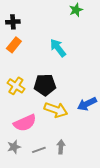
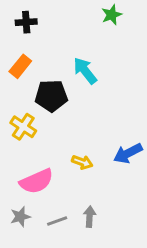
black cross: (13, 22) -> (26, 22), moved
black pentagon: (45, 85) -> (51, 96), moved
yellow arrow: (56, 110) -> (82, 162), size x0.6

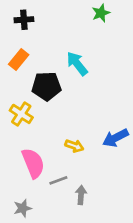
pink semicircle: (37, 181) -> (33, 163), turned -88
gray star: (20, 217) -> (23, 208), moved
gray line: (57, 221) -> (58, 180), moved

